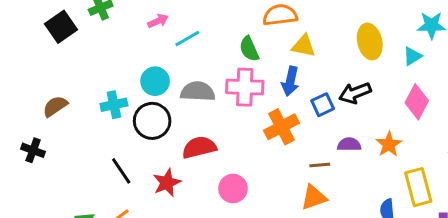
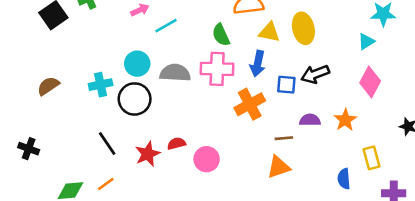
yellow ellipse: (370, 41) -> (303, 28), moved
blue square: (323, 105) -> (286, 85), turned 30
red semicircle: (199, 147) -> (176, 143), moved, size x0.6
black cross: (33, 150) -> (29, 149), moved
yellow rectangle: (418, 187) -> (371, 158), size x0.7

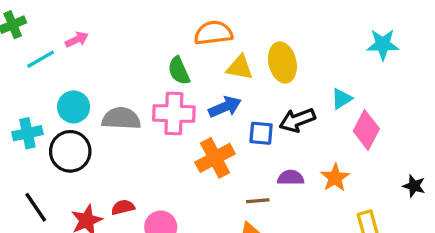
cyan line: (166, 26) -> (41, 59), moved
cyan triangle: (366, 41) -> (342, 99), moved
blue arrow: (258, 64) -> (225, 107), turned -125

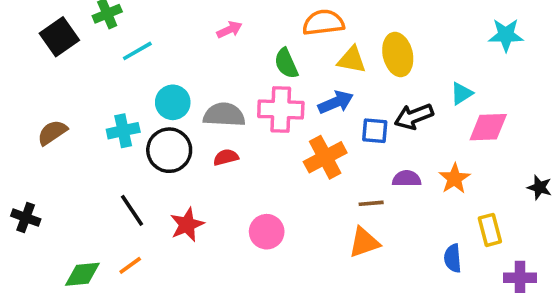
pink arrow: (77, 39) -> (229, 30), moved
pink diamond: (366, 130) -> (488, 127), turned 60
red semicircle: (123, 207) -> (226, 157), moved

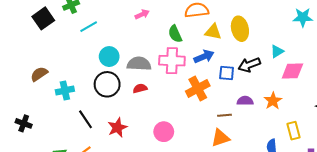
cyan cross: (123, 131) -> (65, 90), moved

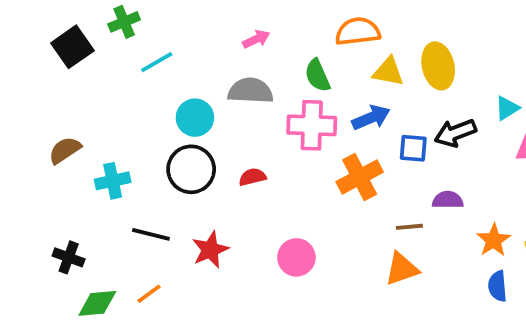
gray semicircle: (139, 64) -> (250, 91), moved
orange star: (273, 101) -> (494, 240), moved
black line: (85, 119) -> (151, 234), turned -42
black cross: (24, 123) -> (69, 257), moved

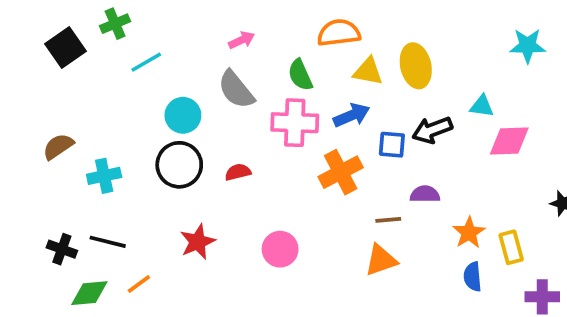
gray semicircle: (250, 91) -> (236, 90), turned -132
cyan triangle: (507, 108) -> (482, 106), turned 40
black line: (151, 234) -> (108, 242), moved

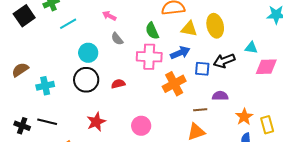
pink arrow: (242, 40) -> (109, 16), moved, turned -128
gray semicircle: (236, 90) -> (117, 39), size x0.6

